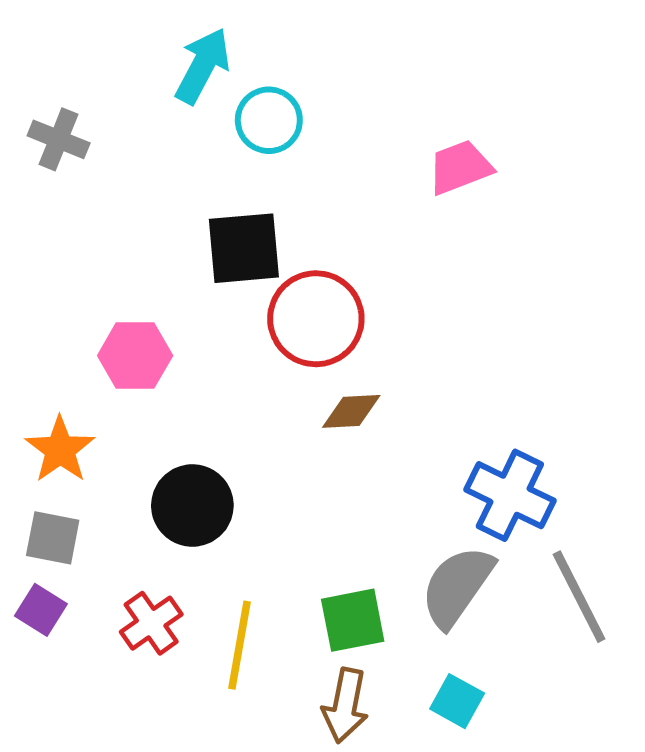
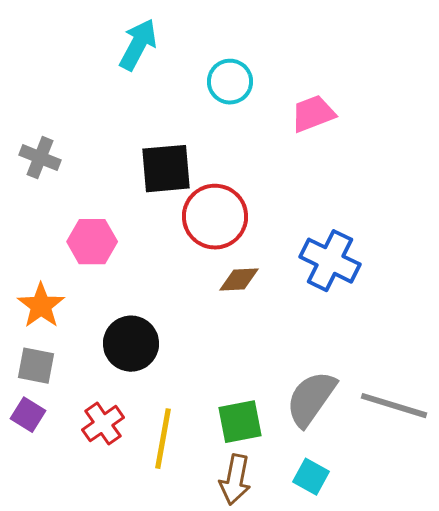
cyan circle: (269, 120) -> (230, 82), moved
gray cross: (59, 139) -> (40, 158), moved
blue cross: (510, 495) -> (330, 261), moved
gray line: (579, 597) -> (394, 406), turned -46

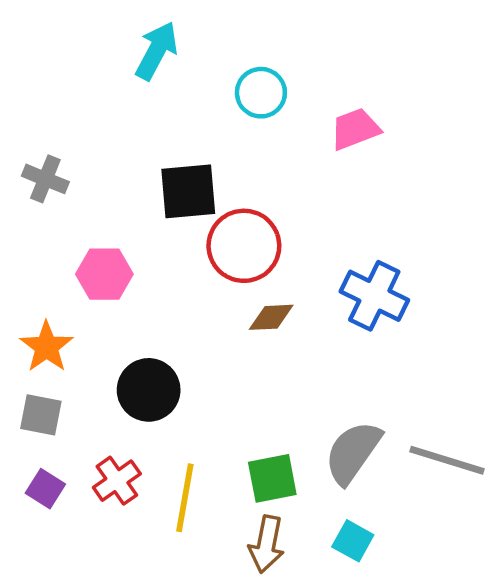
purple square: (28, 415) -> (45, 489), moved

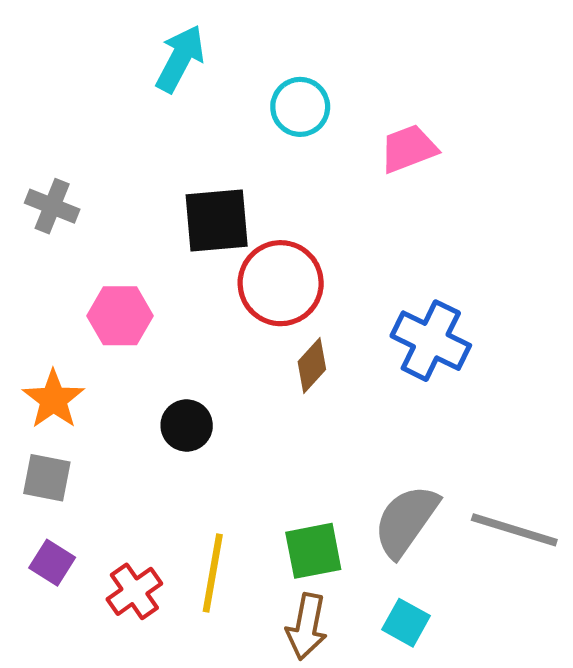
brown diamond: (271, 317) -> (312, 365), turned -45
black circle: (149, 390) -> (187, 425), moved, size x0.7
red cross: (117, 481) -> (134, 591), moved

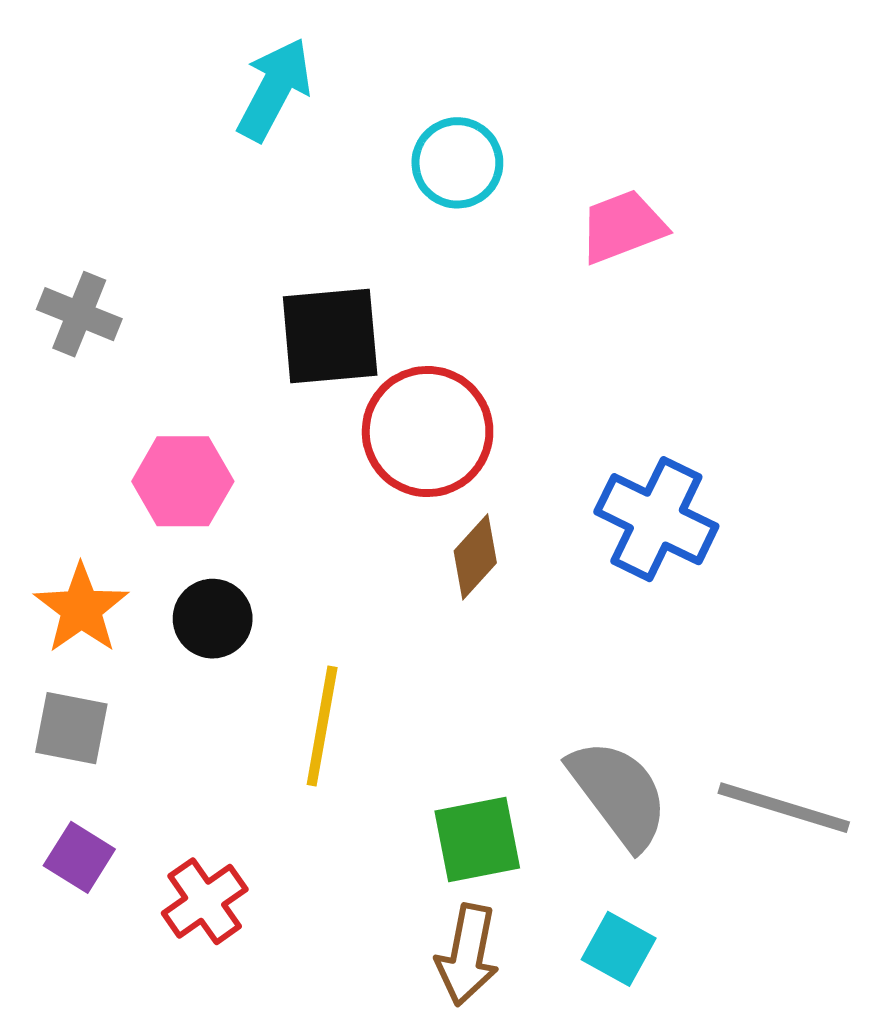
black circle: (187, 425) -> (213, 619), moved
gray semicircle: (406, 521) -> (619, 794), turned 108
yellow line: (213, 573) -> (322, 726), moved

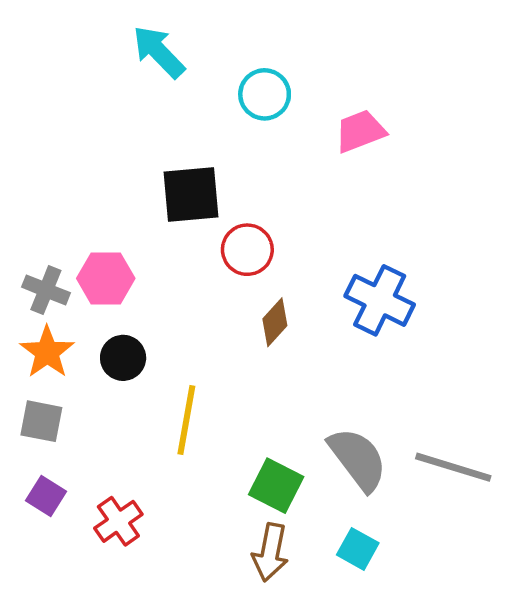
cyan arrow: (274, 89) -> (159, 52), turned -72
gray cross: (79, 314) -> (46, 290), moved
red circle: (428, 432) -> (247, 250), size x0.7
green square: (477, 839) -> (276, 486), turned 38

